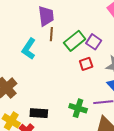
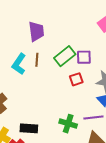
brown line: (51, 34) -> (37, 60), moved
purple square: (94, 42) -> (84, 57), turned -35

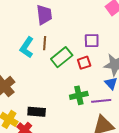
green rectangle: (65, 56) -> (62, 57), moved
green cross: (68, 124) -> (79, 95), moved, turned -30

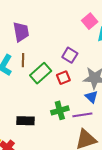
purple square: (92, 41) -> (70, 55), turned 35
black rectangle: (37, 112) -> (25, 121), moved

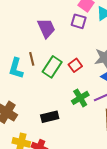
purple trapezoid: (21, 32) -> (46, 28), moved
purple square: (70, 55) -> (79, 21), moved

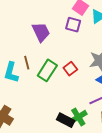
green cross: (80, 98) -> (78, 117), moved
black rectangle: (50, 117) -> (66, 120), moved, turned 42

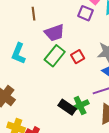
purple trapezoid: (41, 32) -> (54, 33), moved, turned 90
brown line: (27, 63) -> (34, 14), moved

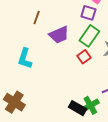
brown line: (34, 14) -> (37, 18), turned 32
green rectangle: (55, 56) -> (89, 36), moved

